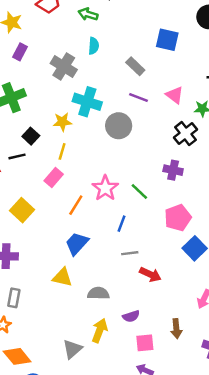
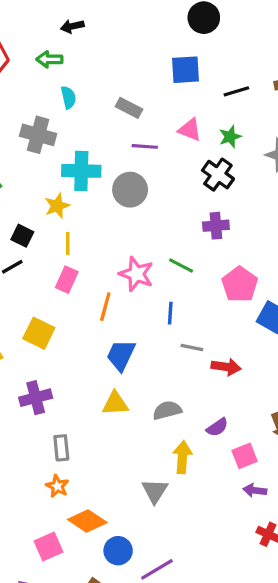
blue square: (167, 40) -> (185, 70), moved
gray line: (130, 253) -> (192, 347), turned 35

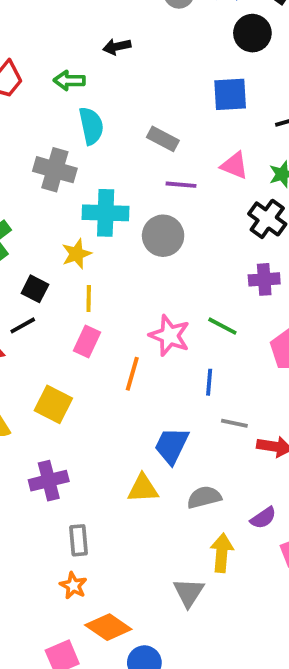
black arrow: (72, 26) -> (117, 47), moved
cyan semicircle: (68, 97) -> (91, 126), size x1.4
blue trapezoid: (121, 355) -> (172, 446), moved

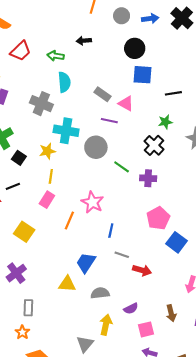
black circle: (252, 33) -> (135, 48), moved
pink triangle: (234, 165) -> (126, 103), moved
black square: (35, 289) -> (19, 158), moved
green line: (222, 326) -> (122, 167), moved
purple cross: (49, 481) -> (16, 273), turned -30

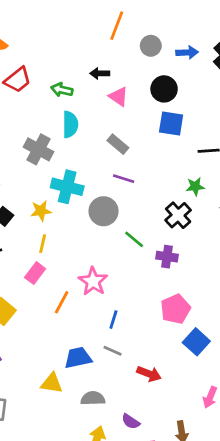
pink triangle: (126, 103) -> (119, 97), moved
gray line: (122, 255) -> (113, 351), moved
blue trapezoid: (86, 263) -> (78, 358), turned 40
purple semicircle: (131, 308) -> (131, 422), turned 56

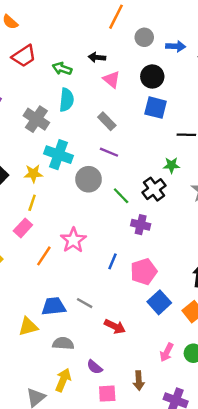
green line: (134, 239) -> (121, 196), moved
blue line: (113, 320) -> (112, 261), moved
yellow triangle: (52, 383) -> (28, 327), turned -30

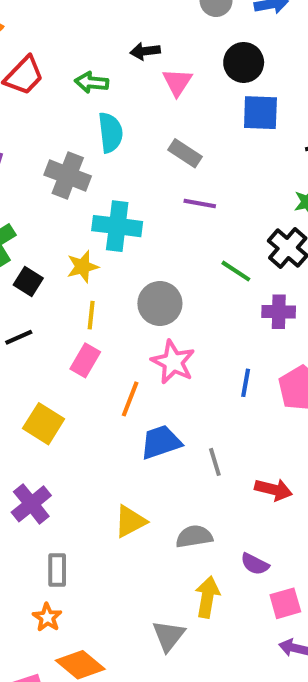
pink triangle: (111, 79) -> (177, 82), turned 36
gray circle: (89, 179) -> (160, 303), moved
gray line: (85, 303) -> (215, 462), turned 56
blue trapezoid: (54, 306) -> (161, 442), moved

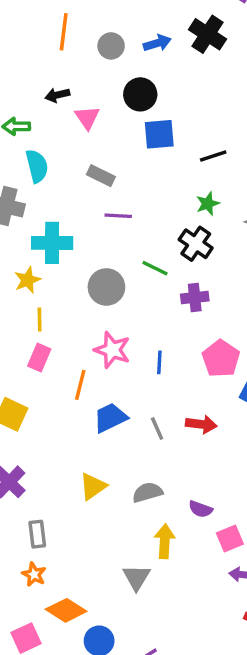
gray circle: (160, 303) -> (106, 287), moved
blue line: (246, 383) -> (159, 362), moved
red arrow: (273, 490) -> (201, 424), moved

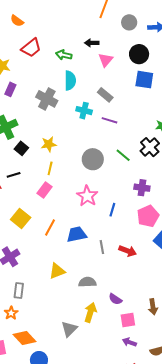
cyan cross: (52, 243) -> (84, 111), moved, size x0.7
purple cross: (195, 297) -> (142, 188), moved
orange line: (80, 385) -> (50, 227), moved

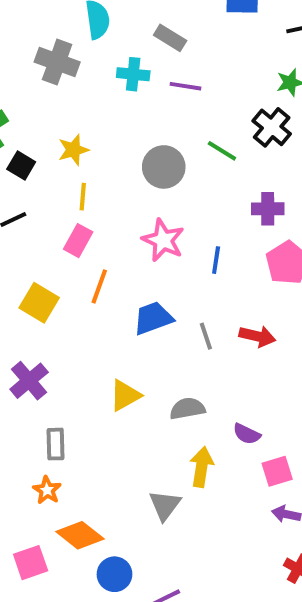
orange line: (50, 227) -> (99, 286), moved

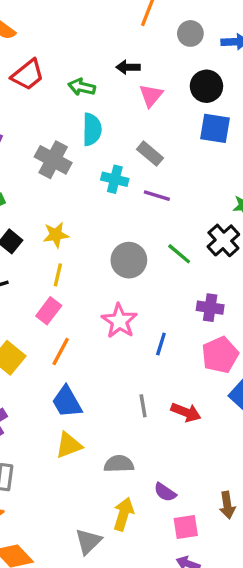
blue trapezoid: (153, 318) -> (67, 402), moved, turned -108

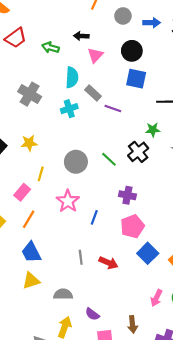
cyan semicircle: (92, 129) -> (72, 77), moved
cyan cross: (115, 179) -> (69, 109), turned -35
purple line: (157, 196) -> (113, 108), moved
yellow line: (58, 275) -> (41, 174), moved

